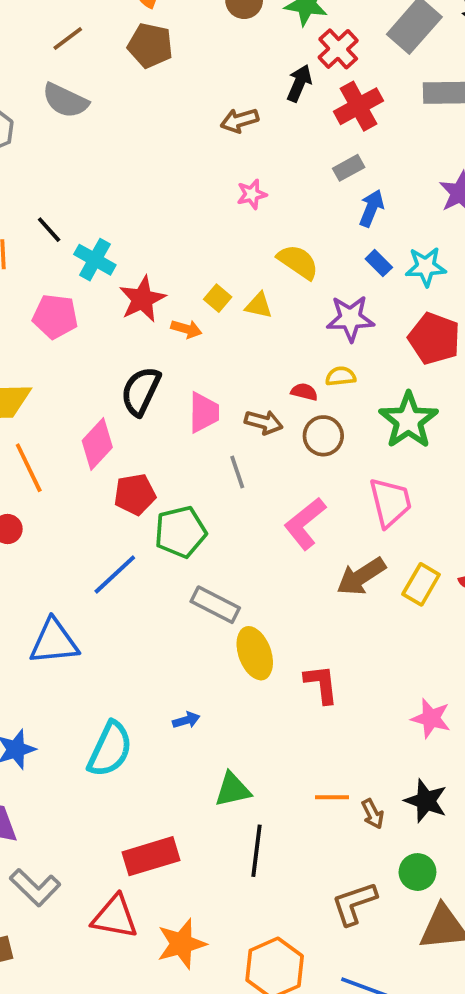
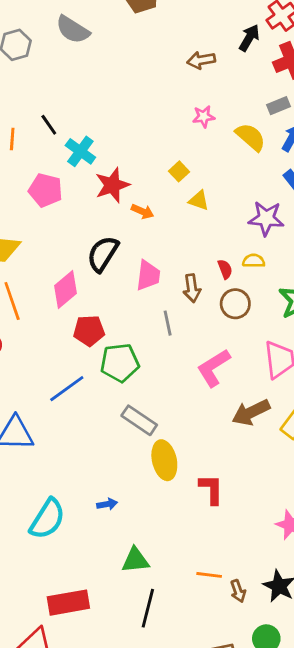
yellow semicircle: (298, 262) -> (251, 137), moved
yellow square: (218, 298) -> (179, 171), moved
red semicircle: (304, 392) -> (225, 269), turned 48
brown arrow: (264, 422) -> (192, 288), turned 60

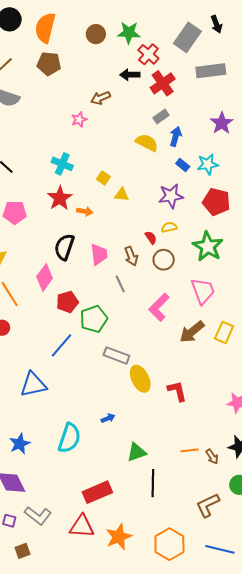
black arrow: (249, 38) -> (130, 75), turned -108
pink star: (204, 117) -> (79, 120), moved
cyan cross: (80, 151) -> (62, 164), moved

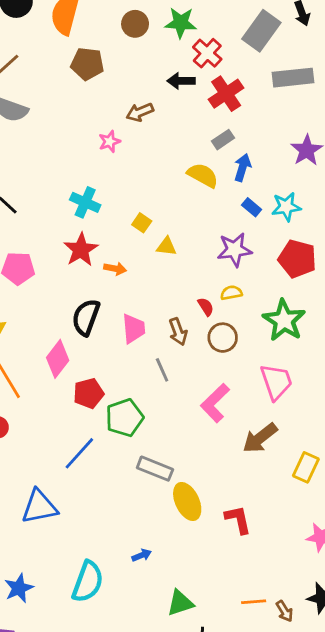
brown pentagon: (49, 64) -> (87, 64), moved
yellow rectangle: (224, 332) -> (306, 467), moved

